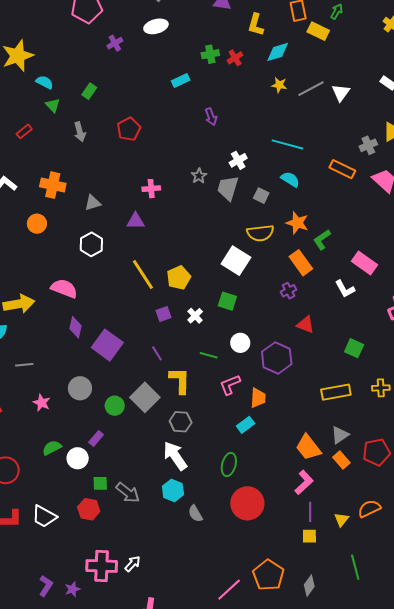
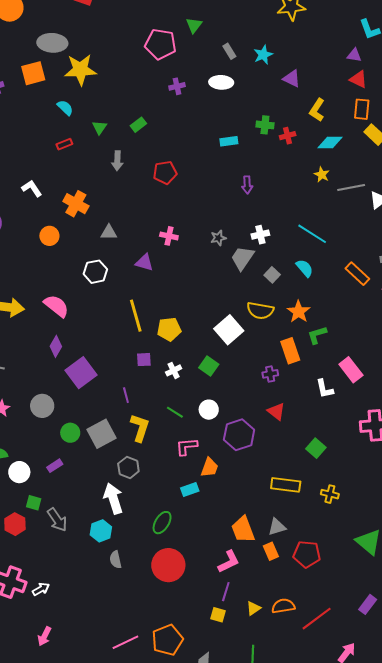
cyan semicircle: (45, 82) -> (65, 108), moved
purple rectangle: (96, 439) -> (55, 466), moved

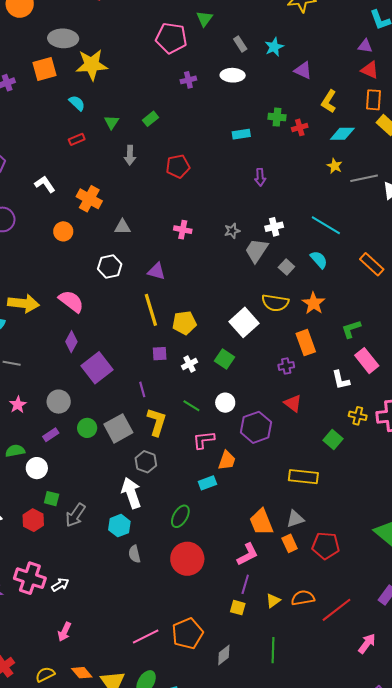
purple triangle: (144, 262) -> (156, 271), moved
green L-shape: (317, 335) -> (351, 329), moved
purple rectangle: (55, 466) -> (51, 435), moved
yellow cross: (330, 494) -> (358, 416), moved
gray arrow: (57, 520) -> (75, 515), turned 70

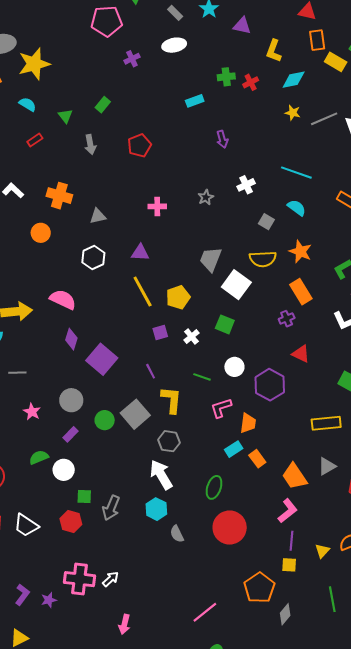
gray trapezoid: (257, 251) -> (211, 259), moved
orange rectangle: (290, 543) -> (257, 459), moved
orange pentagon: (188, 634) -> (259, 588), moved

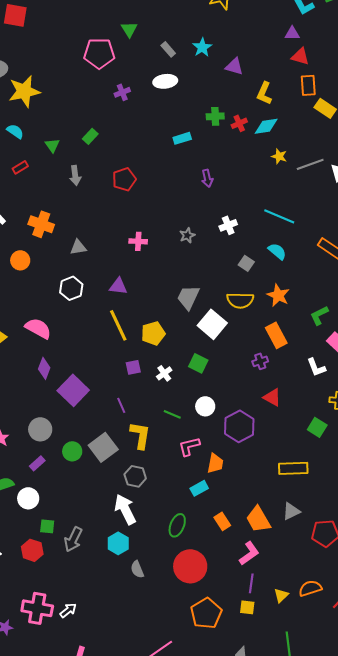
cyan diamond: (294, 80) -> (266, 126), moved
orange rectangle: (257, 459) -> (222, 521), moved
orange pentagon: (259, 588) -> (206, 613), moved

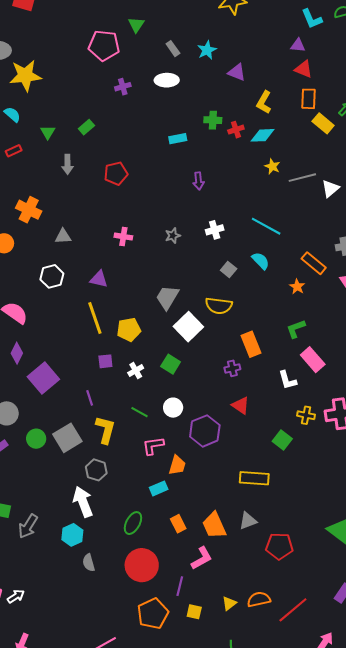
orange star: (278, 295) -> (297, 287), moved, size x0.7
purple line: (251, 583) -> (180, 586), moved

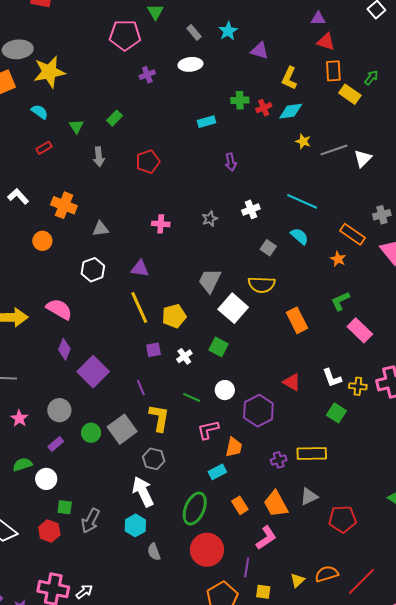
purple cross: (232, 368) -> (279, 460), moved
white L-shape: (287, 380) -> (332, 378), moved
green ellipse: (133, 523) -> (195, 509), size x1.4

